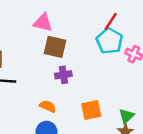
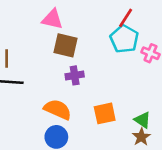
orange semicircle: (48, 106) -> (58, 109), size x1.5
green triangle: (126, 116) -> (143, 120), turned -42

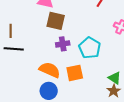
cyan pentagon: (124, 39) -> (90, 48), moved
orange square: (105, 113) -> (75, 73), moved

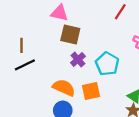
purple cross: (63, 44) -> (78, 59), turned -32
black line: (14, 49) -> (25, 65), turned -30

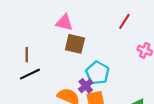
purple cross: (78, 59) -> (86, 86), moved
cyan pentagon: (107, 64) -> (98, 73), moved

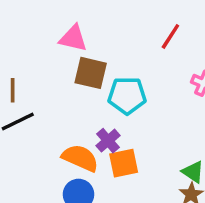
cyan pentagon: (98, 73) -> (127, 95), moved, turned -30

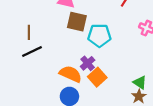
orange square: (124, 163) -> (97, 77), turned -30

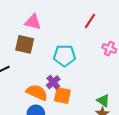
brown square: (77, 22) -> (25, 44), moved
orange square: (97, 77) -> (62, 95), turned -36

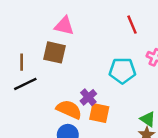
red line: (90, 21) -> (132, 25), turned -56
cyan pentagon: (64, 56) -> (122, 71), moved

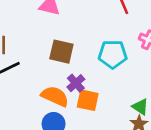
brown square: (54, 52) -> (61, 52), moved

